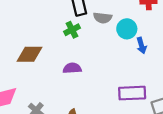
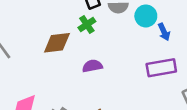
brown diamond: (29, 54) -> (57, 43), moved
purple rectangle: (132, 93) -> (161, 68), moved

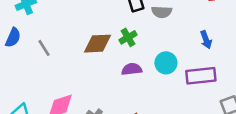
cyan circle: (146, 16) -> (166, 63), moved
green cross: (87, 24) -> (128, 37), moved

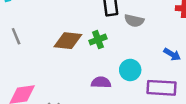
blue arrow: (206, 40) -> (172, 54), turned -49
purple semicircle: (132, 69) -> (101, 82), moved

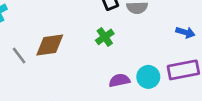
brown diamond: (68, 41) -> (50, 45), moved
cyan circle: (130, 70) -> (148, 77), moved

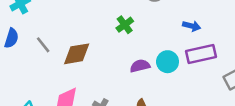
blue arrow: (185, 32) -> (192, 26), moved
brown diamond: (50, 45) -> (77, 54), moved

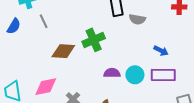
green cross: (125, 25) -> (94, 40), moved, size x1.5
gray line: (43, 45) -> (44, 21), moved

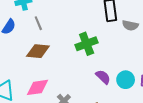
brown diamond: (63, 51) -> (38, 51), moved
purple semicircle: (112, 73) -> (103, 77), turned 42

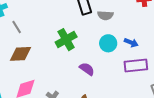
cyan circle: (126, 80) -> (108, 43), moved

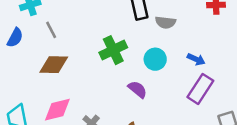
cyan circle: (108, 43) -> (155, 59), moved
purple rectangle: (136, 65) -> (200, 89), turned -55

